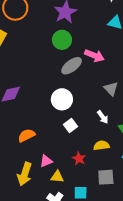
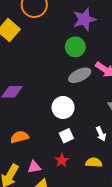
red star: (79, 159) -> (62, 160), moved

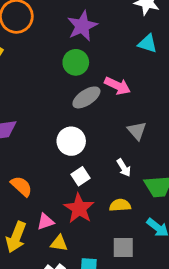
orange semicircle: (19, 137) -> (21, 186), turned 66
red star: (62, 160) -> (79, 208), size x1.6

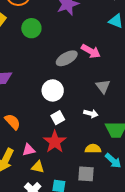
green circle: (76, 62) -> (31, 28), moved
white arrow: (124, 168) -> (91, 114), turned -48
yellow semicircle: (120, 205) -> (93, 149), moved

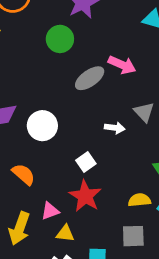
green circle: (31, 28) -> (60, 39), moved
white circle: (53, 90) -> (42, 126), moved
white arrow: (91, 114) -> (115, 128), moved

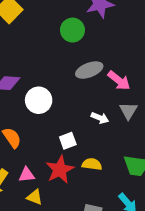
pink arrow: (122, 65) -> (119, 81), moved
yellow semicircle: (139, 200) -> (92, 164), moved

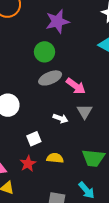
green circle: (72, 30) -> (44, 52), moved
red star: (60, 170) -> (28, 164), size x0.7

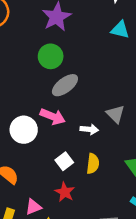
pink arrow: (76, 86) -> (53, 117), moved
yellow semicircle: (55, 158) -> (93, 164), moved, turned 105

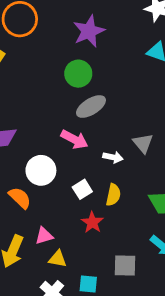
white circle: (24, 130) -> (41, 170), moved
red star: (65, 192) -> (92, 222), moved

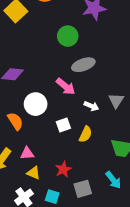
green circle: (78, 74) -> (68, 36), moved
red star: (92, 222) -> (63, 169), moved
gray square: (125, 266) -> (83, 189), turned -30

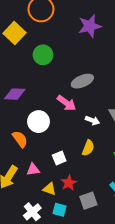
green circle: (68, 36) -> (43, 55), moved
white square: (63, 125) -> (59, 158), moved
yellow triangle: (34, 173) -> (49, 189), moved

